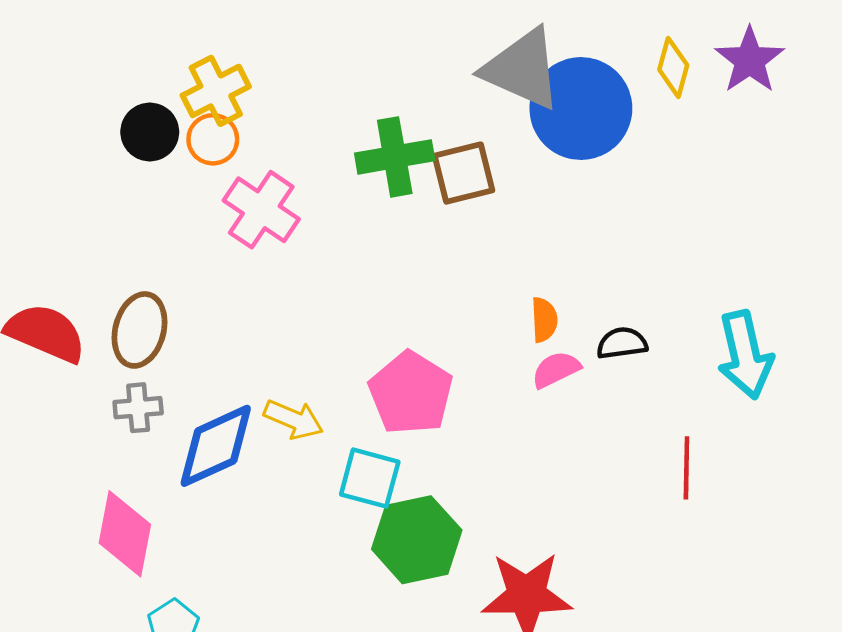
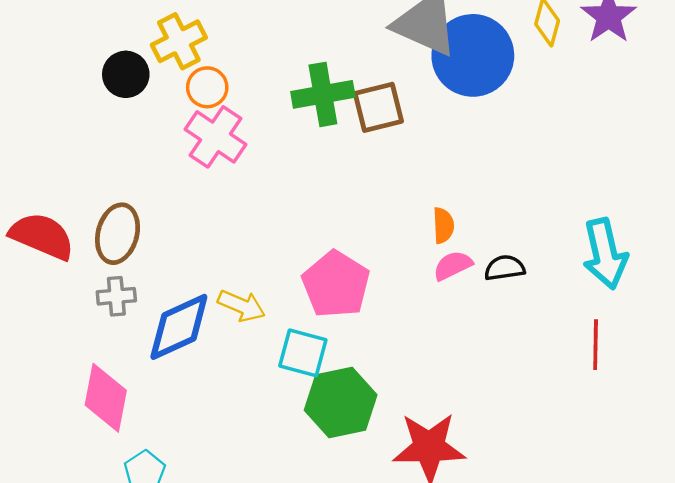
orange circle: (213, 139) -> (207, 87), moved
black semicircle: (622, 343) -> (505, 268), moved
red line: (686, 468) -> (596, 345), moved

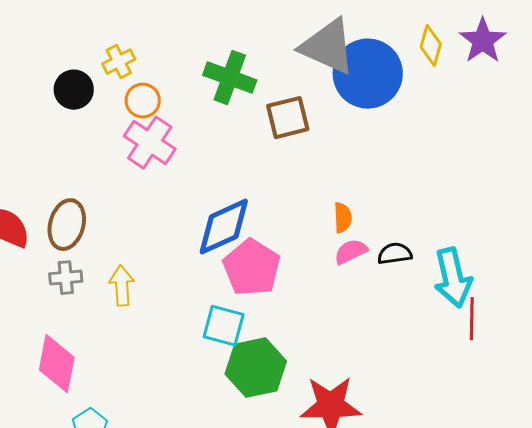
yellow cross: (179, 41) -> (119, 62), size x0.7
green cross: (323, 94) -> (230, 78), moved, turned 30
cyan arrow: (605, 254) -> (453, 278), moved
yellow arrow: (241, 306) -> (122, 286), moved, turned -117
blue diamond: (179, 327) -> (224, 227), moved

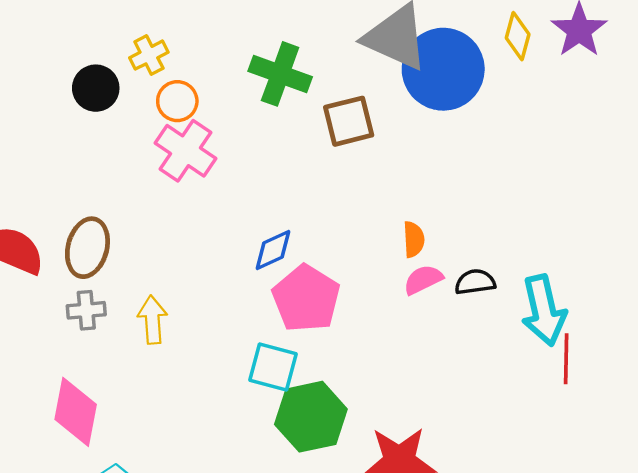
blue diamond: (224, 227) -> (273, 250), size x0.6

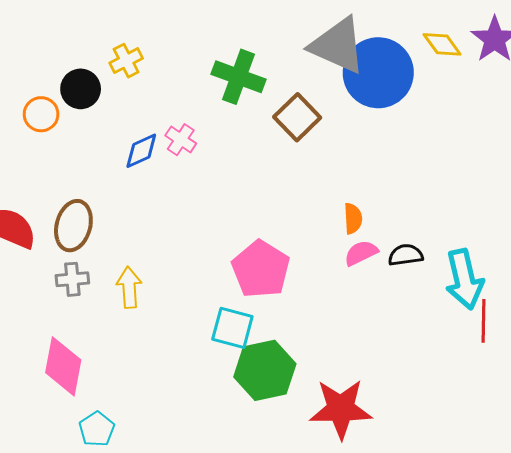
yellow diamond: (518, 36) -> (442, 44), turned -51
orange circle: (177, 101) -> (41, 114), moved
brown square: (349, 121) -> (297, 117), turned -30
pink cross: (186, 151) -> (181, 140), moved, size x0.6
blue diamond: (273, 250) -> (141, 151), moved

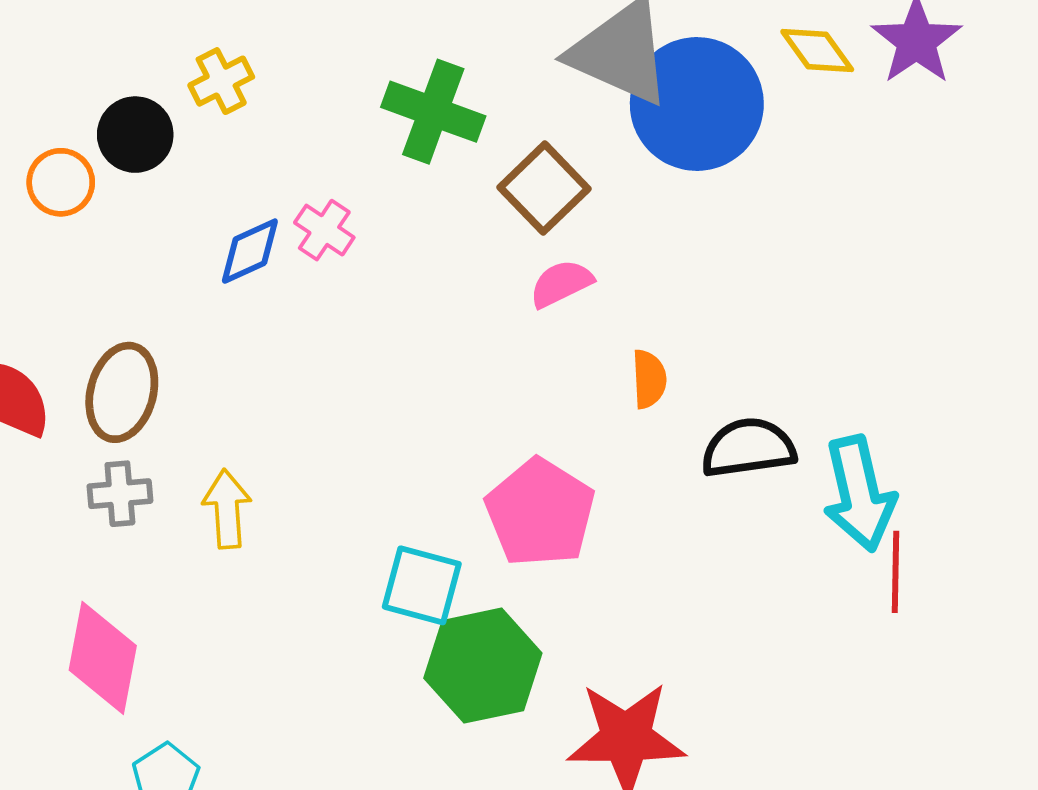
pink semicircle: (361, 253) -> (561, 284), moved
black semicircle: (406, 255) -> (748, 448), size x1.4
pink pentagon: (261, 269) -> (540, 513), moved

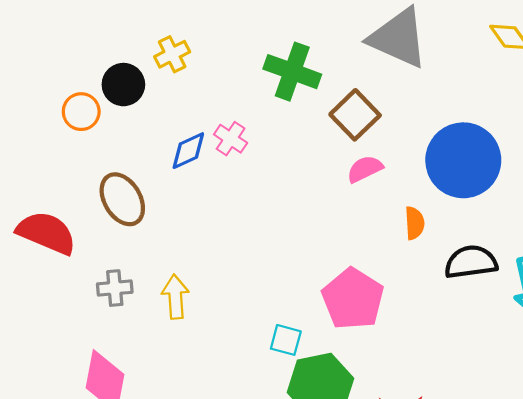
blue circle: (697, 104) -> (463, 160), moved
brown ellipse: (122, 392) -> (122, 199), moved, turned -46
cyan square: (422, 585) -> (286, 340), size x0.7

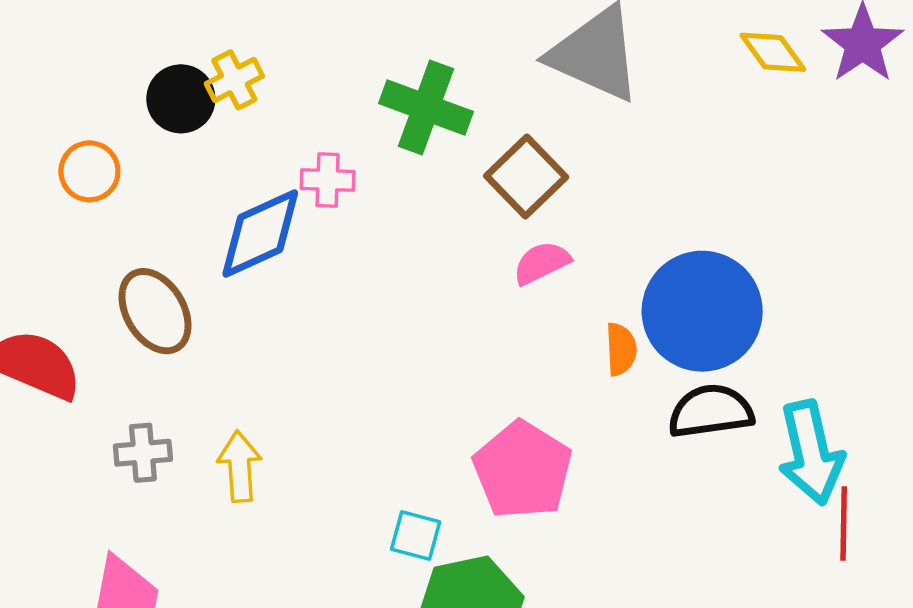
black circle: (123, 85) -> (181, 99), moved
pink cross: (231, 139) -> (328, 180), moved, turned -32
blue diamond: (188, 151) -> (260, 233), size x1.5
blue circle: (463, 160) -> (702, 311), moved

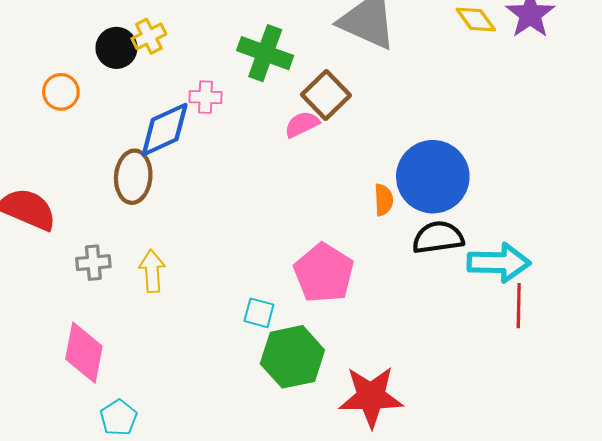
pink semicircle: (542, 263) -> (302, 124), moved
brown ellipse: (155, 311) -> (133, 177), moved, turned 36
cyan arrow: (811, 453) -> (499, 263), turned -76

